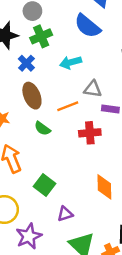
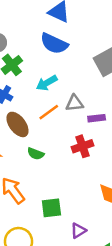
orange line: (68, 106) -> (49, 112), moved
green square: (45, 185) -> (51, 208), turned -30

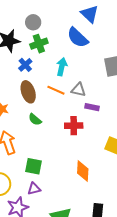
cyan arrow: (47, 83) -> (62, 67), turned 114
orange line: (49, 112) -> (56, 90), turned 42
purple triangle: (78, 231) -> (34, 189), moved

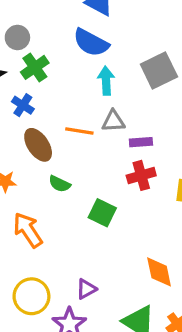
cyan arrow: (62, 67) -> (106, 81), moved
red cross: (74, 126) -> (141, 175), moved
green square: (34, 166) -> (102, 213), moved, turned 30
orange diamond: (83, 171) -> (159, 272), moved

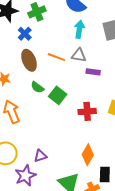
red cross: (141, 175) -> (87, 111), moved
green square: (102, 213) -> (58, 95), moved
orange diamond: (159, 272) -> (88, 155), turned 30

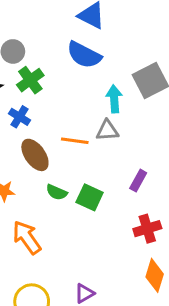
cyan arrow: (79, 29) -> (114, 99), moved
purple rectangle: (93, 72) -> (138, 181), moved, turned -56
red cross: (87, 111) -> (147, 229), moved

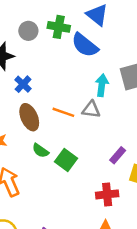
green cross: (30, 80) -> (59, 27), moved, turned 35
purple rectangle: (138, 181) -> (118, 155), moved

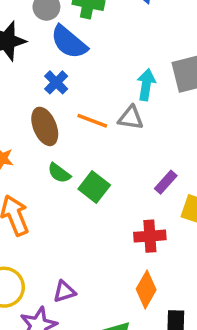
blue semicircle: (85, 45) -> (69, 42), moved
blue cross: (23, 84) -> (56, 82), moved

